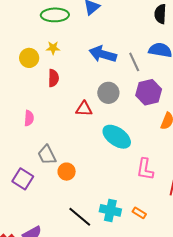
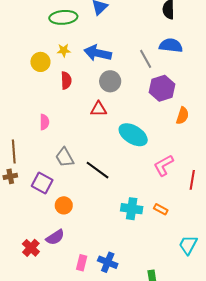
blue arrow: (103, 54) -> (98, 53), moved
gray circle: (108, 93) -> (110, 81), moved
pink L-shape: (145, 169) -> (164, 165), turned 55
orange circle: (67, 172) -> (64, 205), moved
black line: (80, 217) -> (97, 170), moved

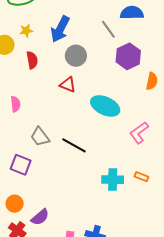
blue arrow: (98, 53) -> (60, 29), turned -68
red triangle: (99, 109) -> (68, 85), turned 30
orange circle: (64, 205) -> (15, 204), moved

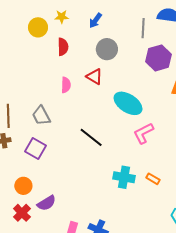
blue arrow: (60, 29) -> (95, 20), size x0.6
gray line: (108, 29) -> (143, 28), turned 30
pink semicircle: (15, 104) -> (66, 85), moved
pink L-shape: (139, 133) -> (143, 133), moved
gray trapezoid: (40, 137) -> (41, 116), moved

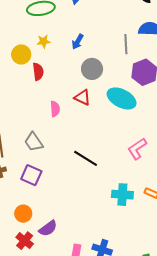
red semicircle: (63, 47) -> (38, 72), moved
cyan ellipse: (128, 103) -> (122, 98), moved

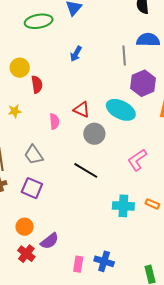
yellow star: (44, 41) -> (15, 111), moved
gray circle: (92, 69) -> (94, 134), moved

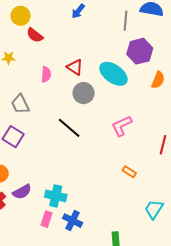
red semicircle: (37, 85) -> (35, 35), turned 126
cyan cross: (123, 206) -> (56, 196), moved

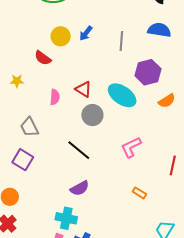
yellow circle: (21, 16) -> (61, 36), moved
gray line: (126, 21) -> (121, 41), moved
orange semicircle: (158, 80) -> (167, 101), turned 36
purple semicircle: (22, 192) -> (80, 188), moved

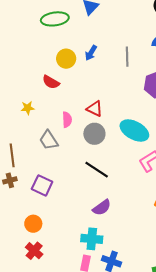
cyan ellipse: (122, 95) -> (134, 130), moved
gray circle: (92, 115) -> (94, 134), moved
gray trapezoid: (29, 127) -> (49, 140), moved

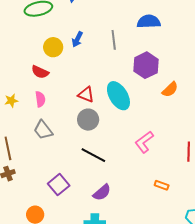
yellow star: (28, 108) -> (11, 101), moved
pink semicircle: (67, 120) -> (40, 99), moved
cyan ellipse: (134, 130) -> (118, 96), moved, turned 36
purple square: (42, 185) -> (59, 185), moved, turned 30

